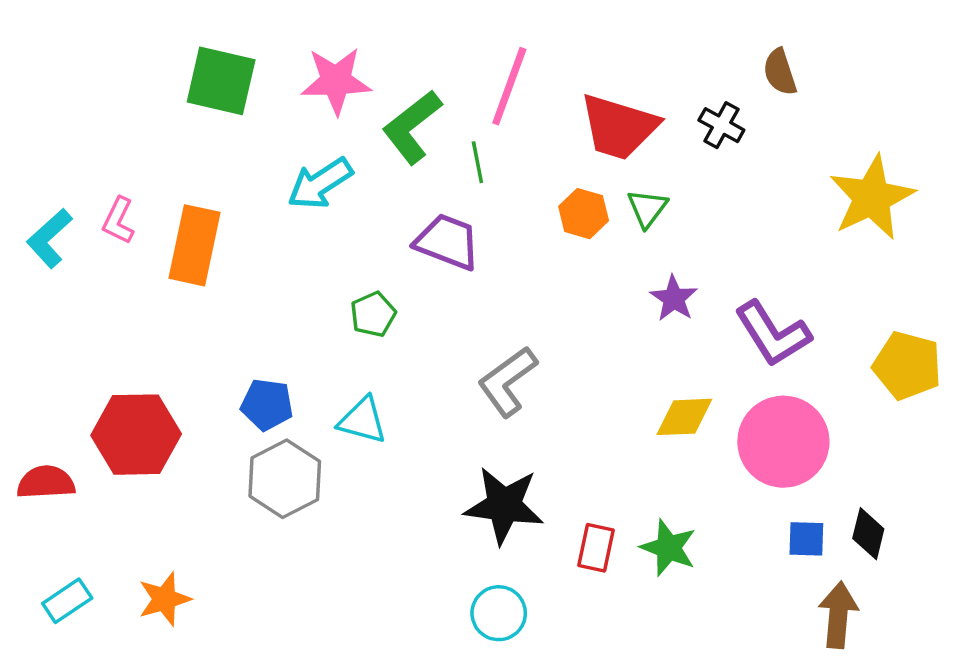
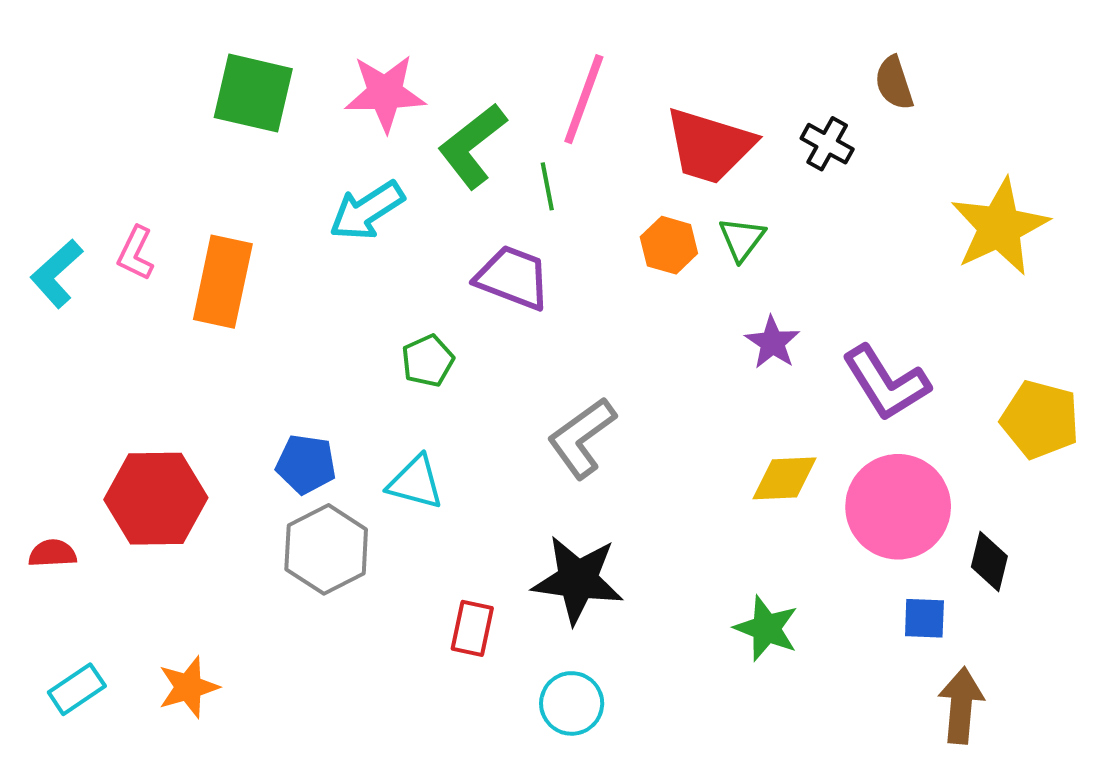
red semicircle: (46, 482) -> (52, 553), size x0.7
black diamond: (868, 534) -> (989, 561), moved
red rectangle: (596, 548) -> (472, 628), moved

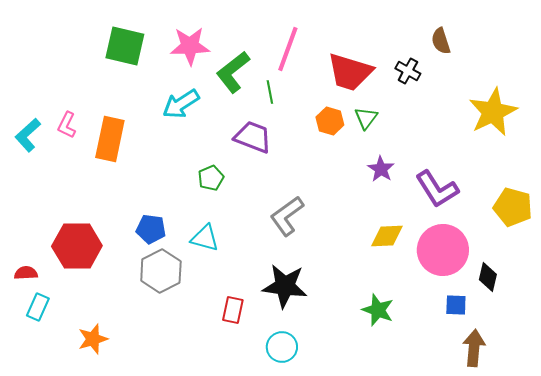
cyan rectangle: (77, 689) -> (38, 307), moved, turned -32

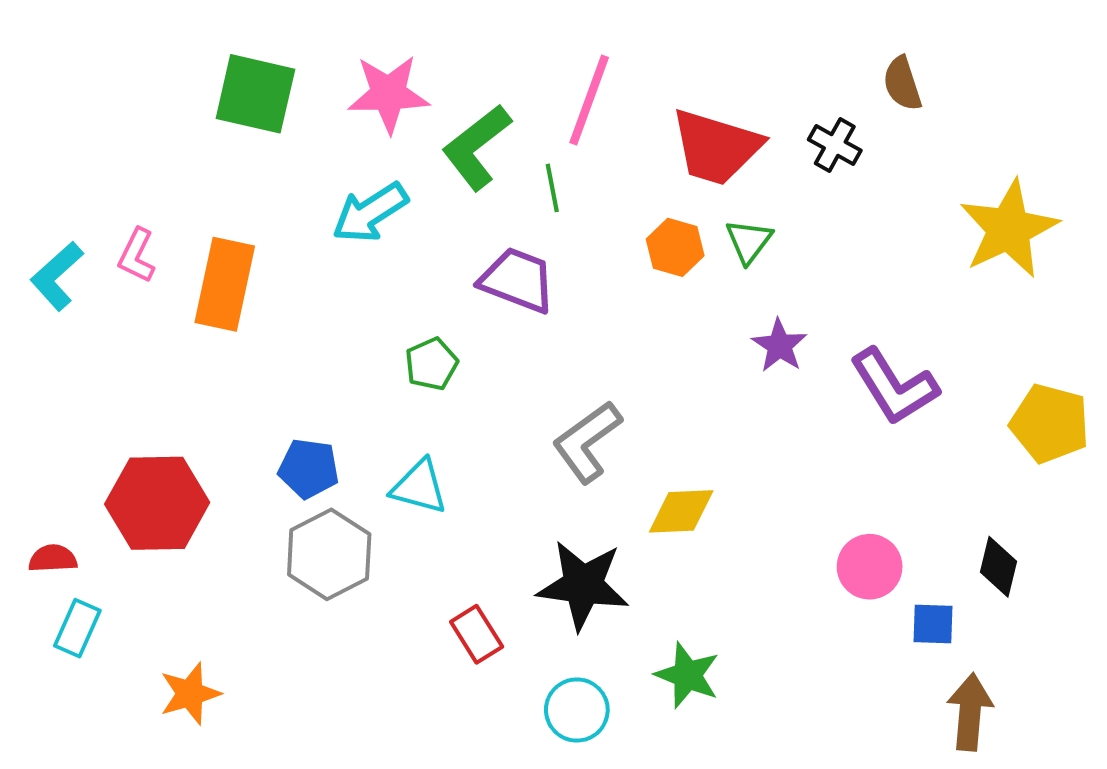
yellow diamond: (387, 236) -> (681, 511), moved
pink circle: (443, 250) -> (870, 567), moved, size x0.6
red rectangle: (233, 310) -> (477, 634), turned -44
green star: (378, 310) -> (687, 675), moved

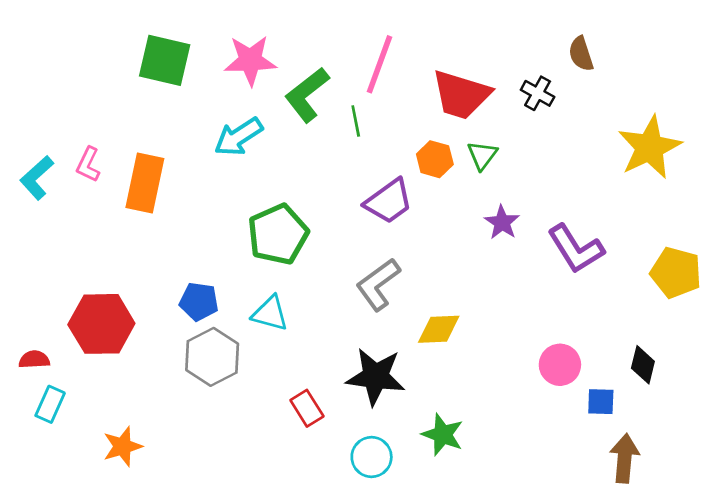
purple trapezoid: (517, 280) -> (389, 201), moved, turned 123
green pentagon: (431, 364) -> (278, 234), size x1.8

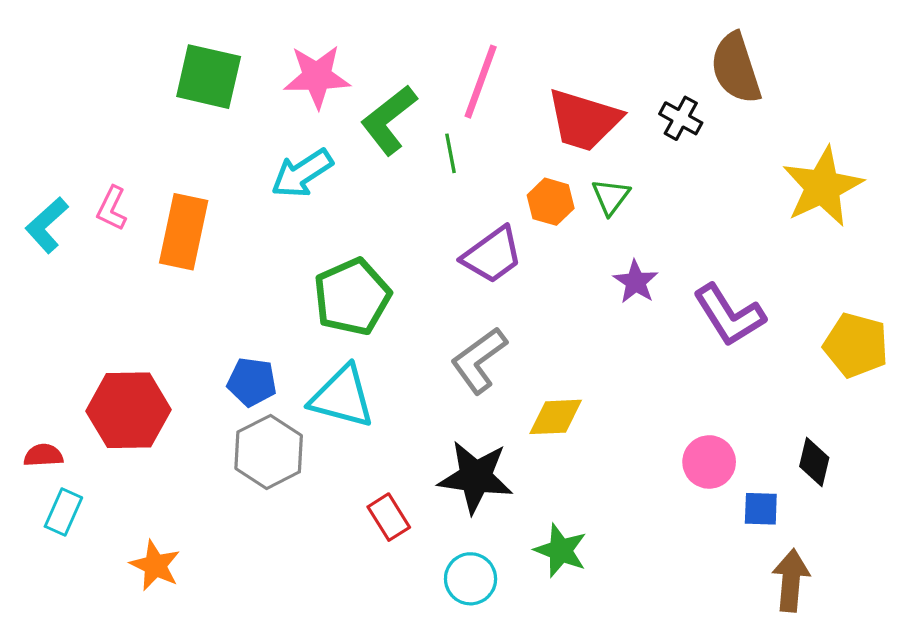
brown semicircle: (581, 54) -> (736, 68), size x1.6
cyan triangle: (270, 313) -> (342, 397), size x1.4
orange star: (122, 446) -> (155, 565), turned -30

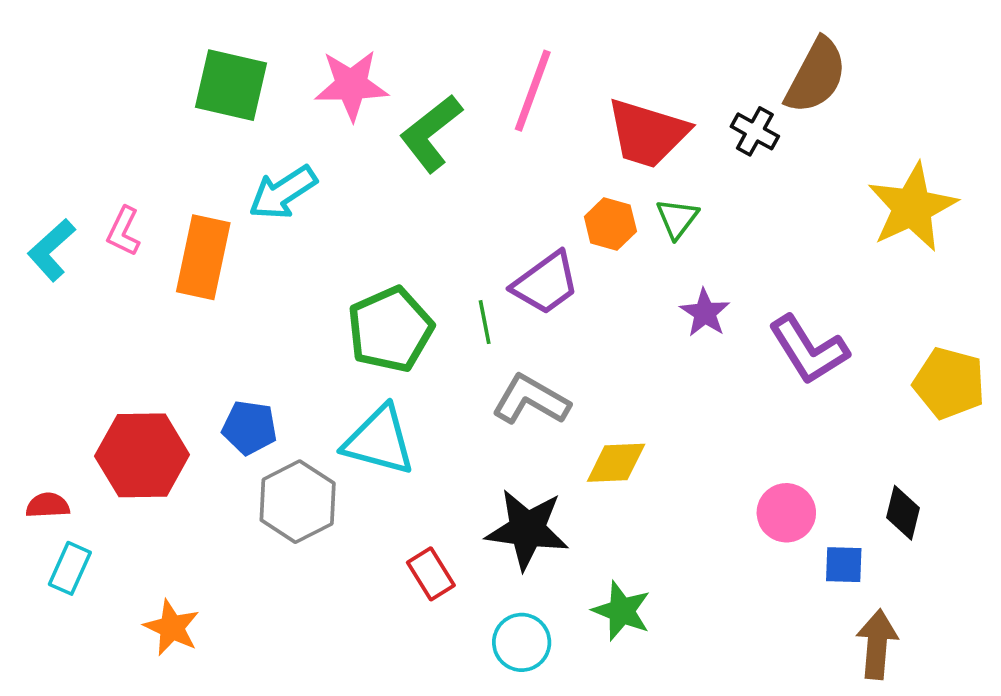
brown semicircle: (736, 68) -> (816, 76), turned -134
green line: (450, 153) -> (485, 322), moved
cyan arrow: (302, 173) -> (283, 192), moved
gray L-shape: (479, 360) -> (531, 400), turned 66
blue pentagon: (252, 382) -> (249, 428), moved

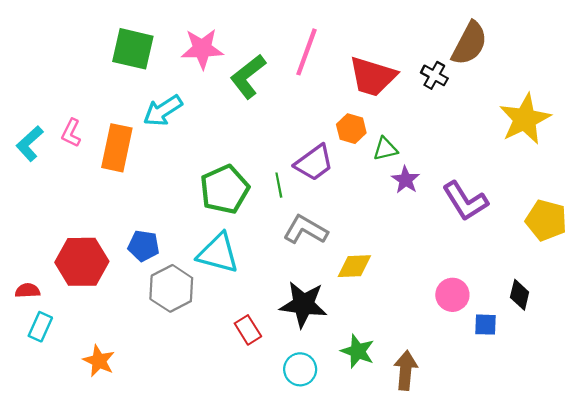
green triangle: (677, 218) -> (385, 149), moved, turned 40
brown arrow: (877, 644) -> (406, 370), moved

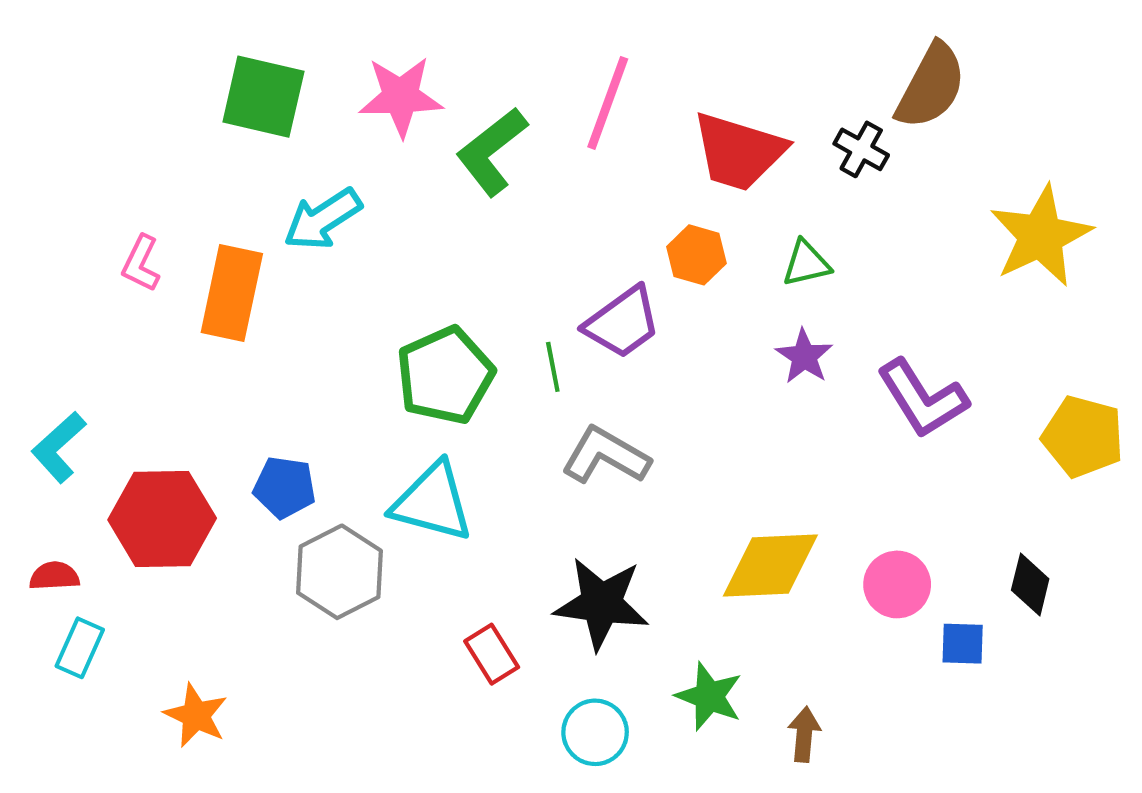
cyan L-shape: (30, 144) -> (59, 447), moved
green triangle: (385, 149) -> (806, 263), moved
yellow diamond: (354, 266) -> (770, 565), moved, size x1.4
brown arrow: (406, 370) -> (804, 734), size x0.7

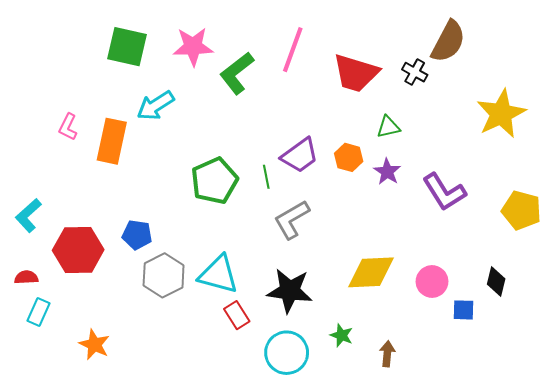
orange hexagon: (696, 255) -> (349, 157), moved
gray L-shape: (606, 456) -> (292, 219), turned -60
cyan triangle: (432, 502) -> (218, 274), moved
green star: (709, 696) -> (341, 335), size x0.7
cyan circle: (595, 732) -> (287, 353), size x1.4

